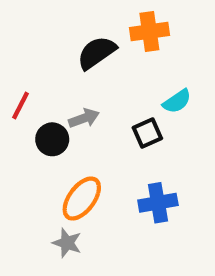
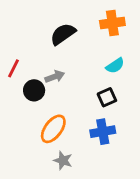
orange cross: (149, 32) -> (112, 23), moved
black square: (147, 133) -> (107, 97), moved
gray star: (67, 243) -> (63, 160), moved

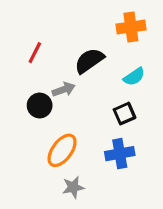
black semicircle: (63, 34) -> (89, 61), moved
red line: (13, 68) -> (35, 53), moved
gray star: (63, 160) -> (73, 187), turned -30

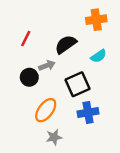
black square: (125, 114) -> (77, 84), moved, size x1.5

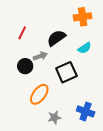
blue cross: (88, 112) -> (86, 111), moved, turned 30
gray star: (54, 137) -> (54, 117), moved

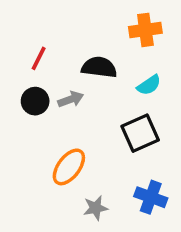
black semicircle: (56, 38) -> (99, 67), turned 42
black circle: (25, 66) -> (35, 101), moved
black square: (66, 72) -> (140, 133), moved

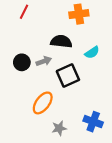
orange cross: (145, 30) -> (79, 14), moved
red line: (39, 58) -> (24, 12), moved
black square: (140, 133) -> (68, 75), moved

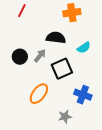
gray arrow: (44, 61) -> (40, 56), turned -32
blue cross: (93, 122) -> (83, 95), moved
gray star: (59, 128) -> (65, 117), moved

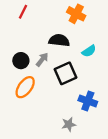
orange cross: (72, 13) -> (76, 14), turned 36
orange ellipse: (39, 94) -> (25, 87), moved

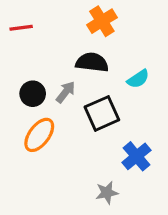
red line: (23, 12) -> (21, 28), moved, turned 56
orange cross: (76, 14) -> (102, 21), moved, turned 30
blue cross: (88, 101) -> (137, 156), turned 30

